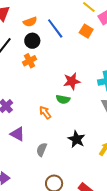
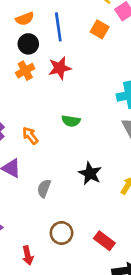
blue line: (55, 28) -> (58, 27), turned 30
red star: (72, 81) -> (60, 68), moved
orange arrow: (45, 113) -> (30, 136), moved

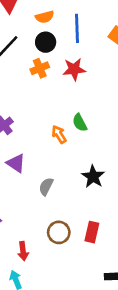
green semicircle: (71, 121) -> (80, 123), turned 48
orange arrow: (30, 136) -> (59, 134), moved
red rectangle: (104, 241) -> (92, 232), moved, turned 60

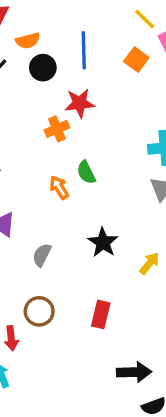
orange semicircle: (45, 17) -> (28, 41), moved
orange cross: (40, 68) -> (57, 129), moved
brown circle: (59, 232) -> (39, 311), moved

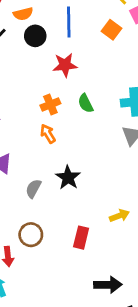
orange cross: (57, 129) -> (50, 104), moved
green semicircle: (86, 172) -> (86, 103), moved
black star: (103, 242) -> (68, 178), moved
yellow arrow: (149, 263) -> (119, 216), moved, turned 30

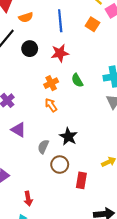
black circle: (35, 36) -> (30, 49), moved
brown circle: (31, 235) -> (60, 165), moved

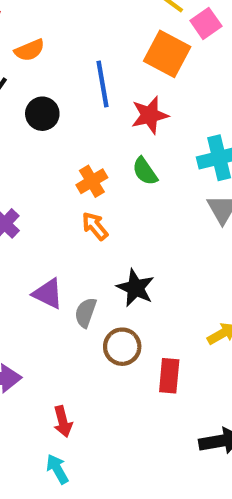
blue line: (60, 21) -> (103, 84), moved
orange square: (92, 24) -> (167, 54), size x1.5
red star: (60, 53) -> (150, 115), moved
purple triangle: (18, 130) -> (48, 294), moved

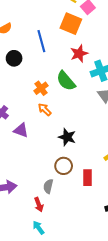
red star: (150, 115) -> (79, 54), moved
green semicircle: (145, 171) -> (66, 81), size x1.5
purple triangle: (48, 294) -> (21, 130), moved
gray semicircle: (86, 313) -> (48, 186), moved

